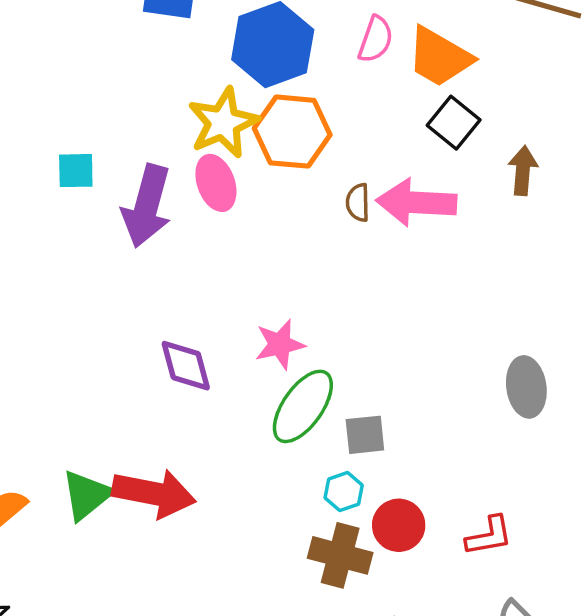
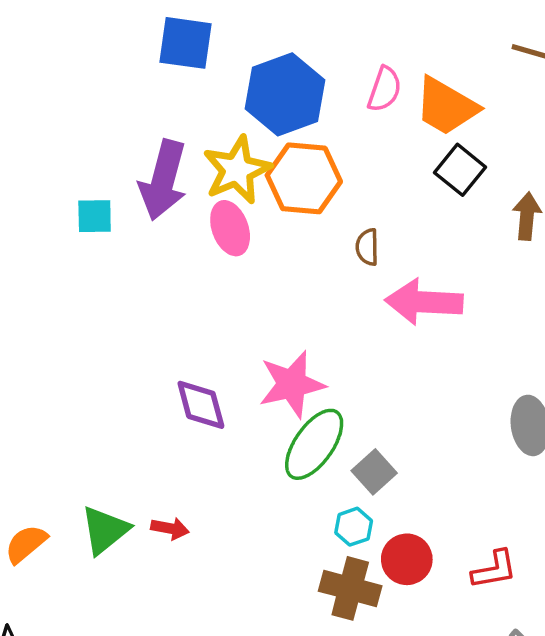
pink arrow: (416, 202) -> (424, 302), moved
purple arrow: (147, 206) -> (163, 180), moved
pink star: (280, 344) -> (292, 384), size x1.4
gray square: (365, 435) -> (374, 472), turned -36
red arrow: (154, 493) -> (170, 528), size x0.5

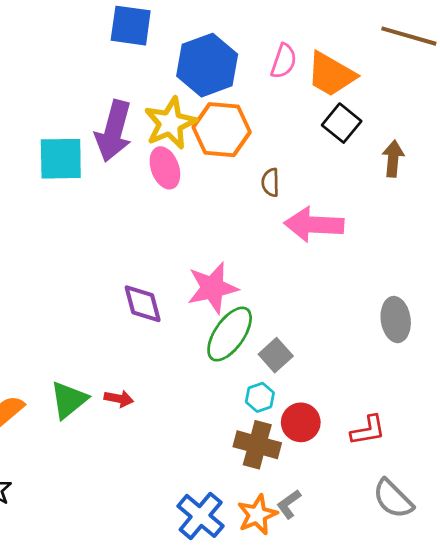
cyan square: (95, 216) -> (61, 159), size x1.6

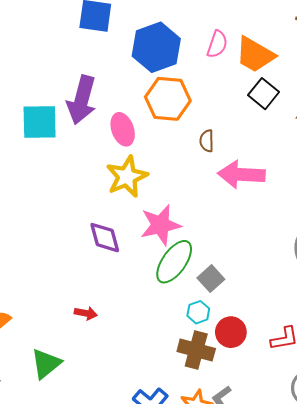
yellow star: (170, 123) -> (127, 177), moved
green triangle: (69, 400) -> (46, 364), moved

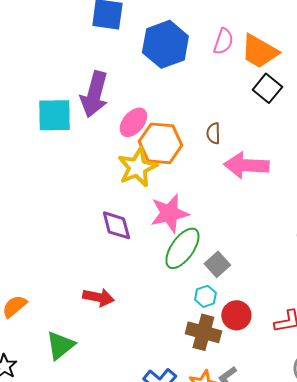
orange hexagon: (168, 99) -> (160, 143), moved
pink ellipse: (123, 129) -> (133, 122), turned 60
red arrow: (86, 313) -> (98, 297), size x1.4

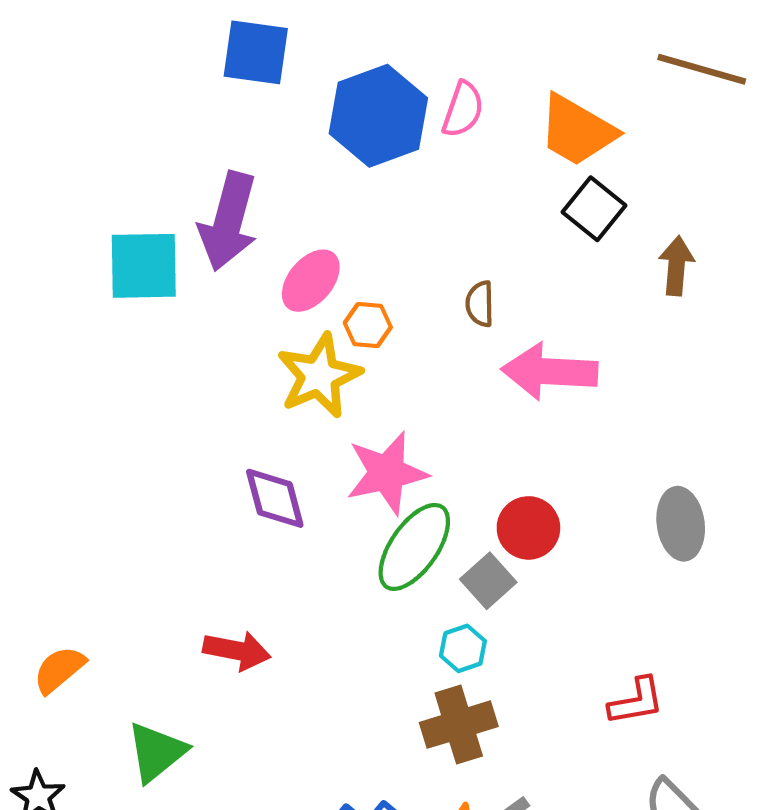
pink semicircle: (223, 41) -> (463, 109), moved
orange hexagon: (160, 143) -> (368, 325), size x0.5
red circle: (236, 315) -> (528, 528), moved
brown cross: (203, 332) -> (459, 725), turned -32

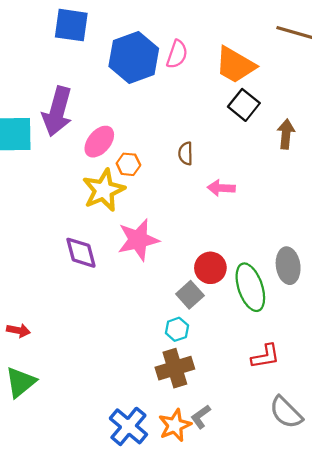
pink arrow: (550, 372) -> (221, 188), size x0.6
green ellipse: (414, 547) -> (250, 287), moved, turned -54
red arrow: (237, 651) -> (18, 330), moved, size x0.7

